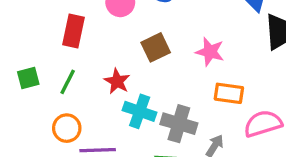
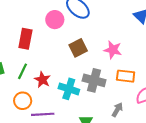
red star: (117, 81) -> (43, 80), moved
gray cross: (179, 124) -> (94, 80), moved

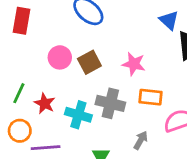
pink circle: (55, 20) -> (60, 57), moved
red rectangle: (25, 39) -> (21, 21), moved

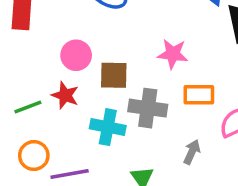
brown square: (89, 62) -> (114, 75), moved, turned 35
green line: (19, 93) -> (28, 107), turned 50
red star: (45, 103) -> (65, 95), moved

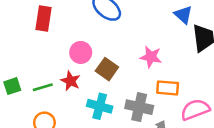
brown square: (114, 75) -> (107, 69), turned 30
gray cross: (148, 108) -> (139, 107), moved

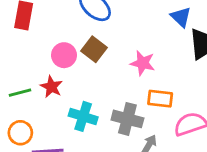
brown square: (107, 69) -> (94, 49), moved

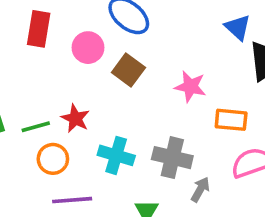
pink circle: (64, 55) -> (88, 48), moved
orange rectangle: (160, 99) -> (231, 120), moved
orange circle: (20, 133) -> (53, 159), moved

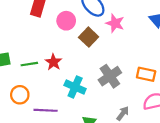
pink star: (190, 87) -> (115, 23), moved
gray cross: (172, 158) -> (110, 76), moved, turned 35
orange circle: (53, 159) -> (20, 95), moved

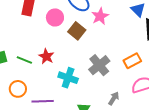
pink star: (115, 23) -> (100, 16), turned 30
green line: (29, 64) -> (24, 60), turned 35
orange rectangle: (146, 74) -> (132, 61), turned -36

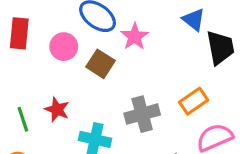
green line: (24, 60) -> (23, 119), turned 56
gray cross: (99, 65) -> (142, 114), turned 30

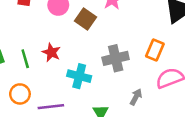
orange rectangle: (194, 101) -> (155, 50), turned -35

